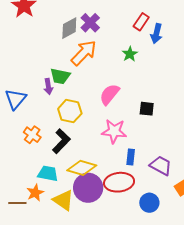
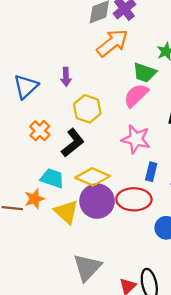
green trapezoid: (60, 76) -> (145, 73), moved

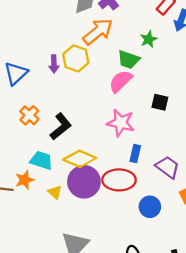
yellow hexagon: (87, 109) -> (76, 58), moved
yellow triangle: (66, 212) -> (55, 192), size x0.6

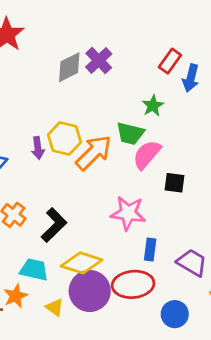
orange arrow: (98, 32) -> (94, 153), moved
pink semicircle: (121, 81) -> (147, 155), moved

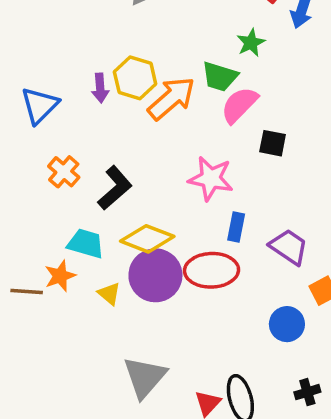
blue circle: (175, 314) -> (287, 324), moved

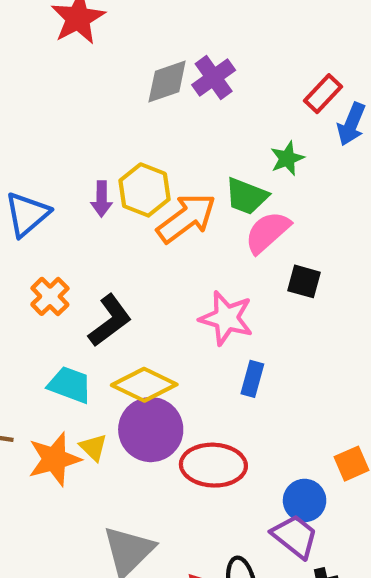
purple trapezoid: (289, 247) -> (295, 536), moved
red ellipse: (212, 270) -> (213, 465), moved
orange star: (60, 276) -> (54, 459), moved, size x1.4

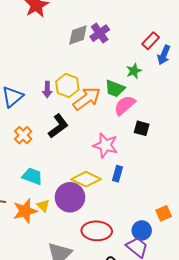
black L-shape: (110, 321) -> (58, 126), moved
yellow diamond: (144, 385) -> (86, 179), moved
red ellipse: (213, 465) -> (97, 231), moved

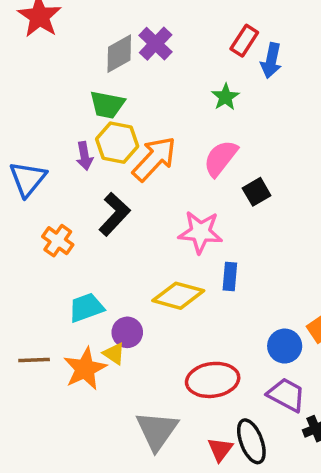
green trapezoid: (115, 89) -> (107, 105), moved
black square: (142, 128) -> (257, 192), turned -35
cyan trapezoid: (32, 176) -> (86, 308), turned -30
purple circle: (70, 197) -> (127, 332), moved, size x0.6
blue circle: (142, 230) -> (285, 346), moved

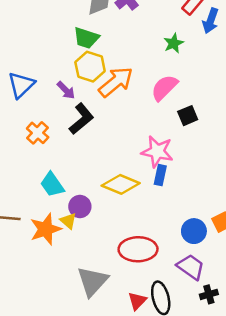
purple arrow: (84, 156) -> (66, 90), moved, turned -42
pink star: (200, 232) -> (157, 152), moved
cyan trapezoid: (86, 308) -> (52, 185), turned -112

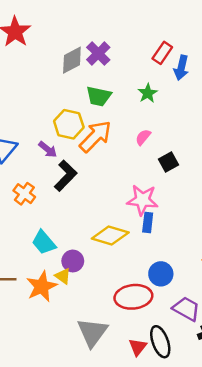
green trapezoid: (86, 38) -> (99, 96), moved
pink semicircle: (164, 88) -> (143, 137), size x0.6
blue circle: (194, 231) -> (161, 274), moved

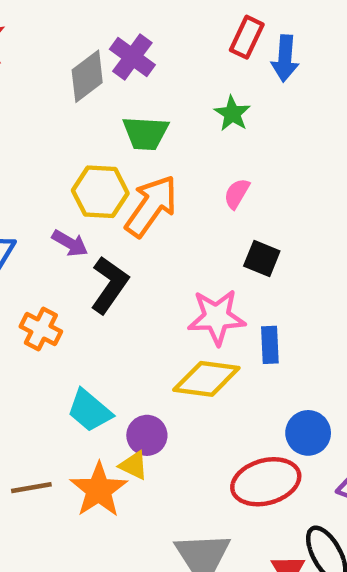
black square: (168, 162) -> (262, 259), moved, turned -30
pink star: (142, 200) -> (217, 317), moved

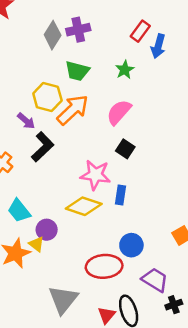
purple cross: (132, 57) -> (78, 30), turned 30
gray diamond: (87, 76) -> (53, 35), turned -32
pink semicircle: (237, 194) -> (119, 112), size x1.6

